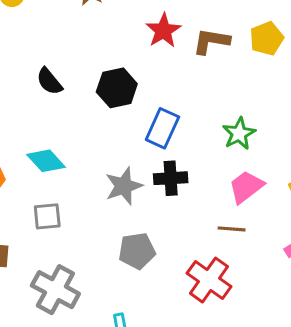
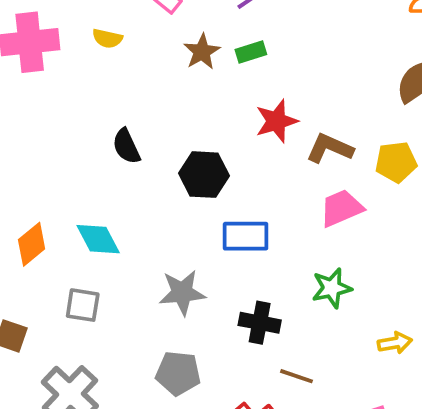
blue rectangle: (162, 128) -> (246, 236), turned 51
green star: (239, 133) -> (332, 288), moved
black cross: (171, 178) -> (260, 323), moved
pink trapezoid: (246, 187) -> (341, 208), moved

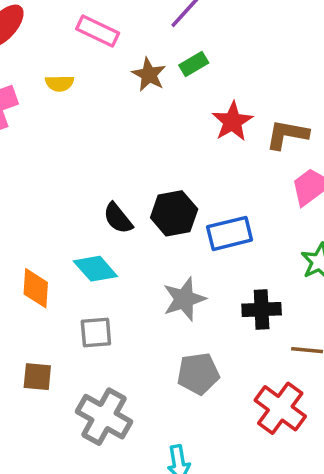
black semicircle: (126, 146) -> (118, 218), moved
black hexagon: (204, 175) -> (174, 213), moved
orange diamond: (32, 244) -> (36, 288), turned -33

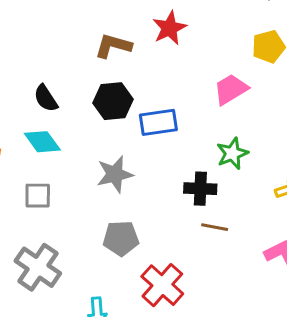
brown L-shape: (287, 135) -> (113, 46), moved
black semicircle: (118, 218) -> (46, 98), moved
black cross: (262, 309) -> (200, 189), moved
red cross: (280, 408) -> (162, 285), moved

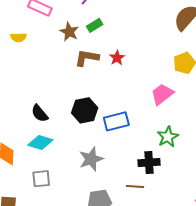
red star: (169, 28) -> (117, 58), size x0.7
brown L-shape: (113, 46) -> (87, 58), moved
cyan diamond: (42, 142) -> (40, 142), turned -30
brown line: (215, 227) -> (135, 187), moved

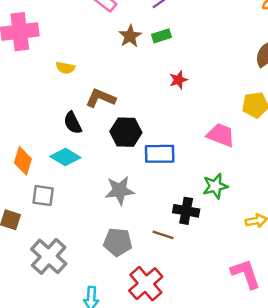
yellow semicircle: (19, 37) -> (65, 68), moved
brown L-shape: (87, 58) -> (101, 98), moved
pink trapezoid: (162, 94) -> (221, 135), turned 45
gray square: (41, 179) -> (43, 196), moved

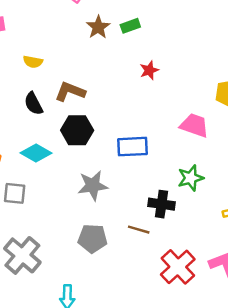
black semicircle: (73, 123) -> (33, 104), moved
black hexagon: (126, 132) -> (77, 130), moved
red cross: (146, 284) -> (178, 267), moved

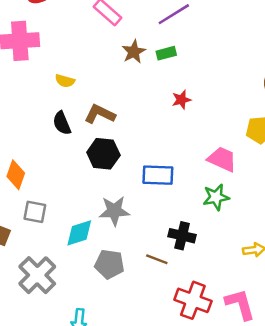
cyan diamond: (36, 153) -> (79, 233), moved, turned -52
green star: (191, 178) -> (216, 197), moved
red cross: (178, 267) -> (193, 300), turned -32

